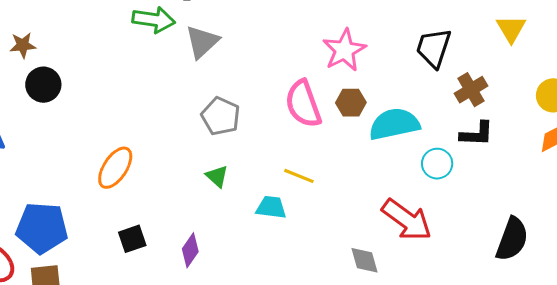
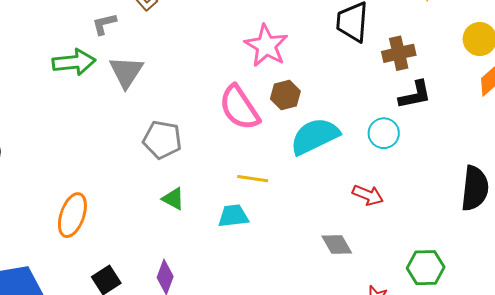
brown cross: (471, 90) -> (399, 53), turned 32
cyan semicircle: (394, 124) -> (315, 136), moved
red arrow: (407, 220) -> (368, 195), size x0.6

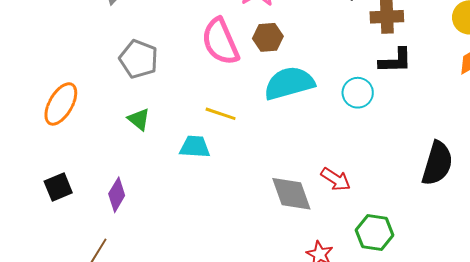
red arrow: (368, 195) -> (336, 179), moved
orange ellipse: (72, 215) -> (61, 104), moved
gray diamond: (337, 245) -> (291, 194), size x1.4

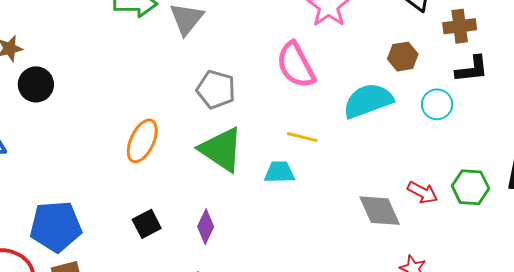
brown hexagon: (268, 37) -> (403, 57), moved
green triangle: (139, 119) -> (221, 149), size x2.0
green hexagon: (375, 233) -> (470, 187), moved

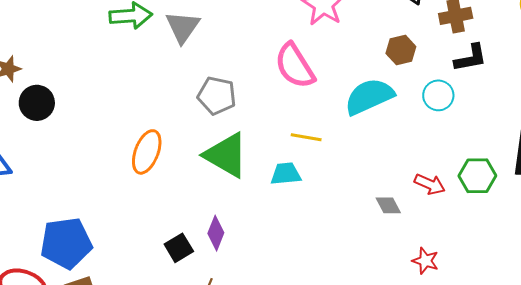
gray diamond: (380, 211) -> (388, 205), size x0.6
black square: (147, 224) -> (179, 248), moved

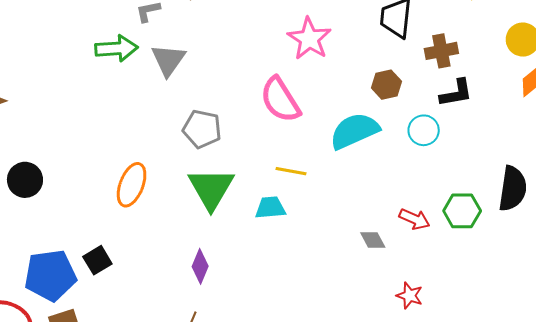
black circle: (37, 103) -> (25, 180), moved
green triangle: (226, 155) -> (211, 188), turned 30
black square: (179, 248) -> (97, 260), moved

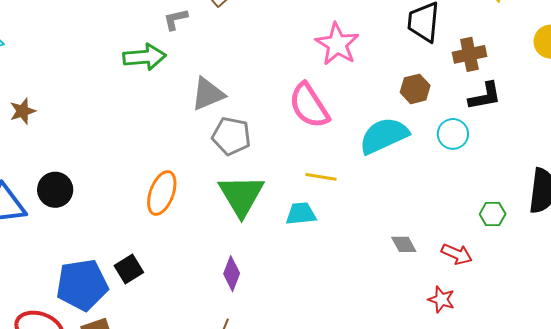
gray triangle: (168, 60) -> (208, 94), moved, turned 33
green hexagon: (462, 211) -> (493, 214), size x0.7
red arrow: (414, 219) -> (457, 254), moved

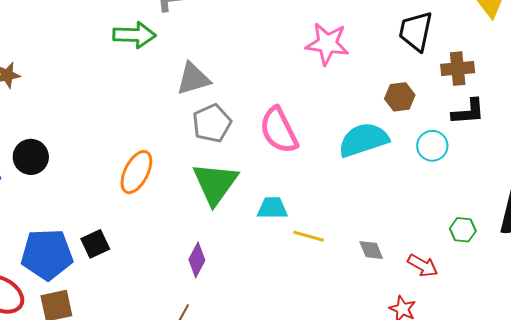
pink star: (337, 44) -> (327, 44), turned -30
pink semicircle: (309, 106) -> (279, 130), moved
gray pentagon: (231, 136) -> (212, 123), turned 30
yellow line: (321, 177) -> (309, 236), moved

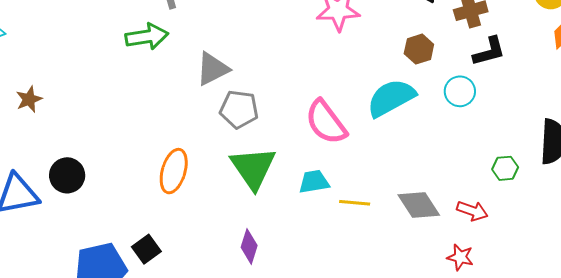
gray pentagon: (212, 123) -> (239, 109), turned -30
pink semicircle: (279, 130) -> (326, 122), moved
gray diamond: (371, 250) -> (419, 205), size x1.6

